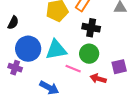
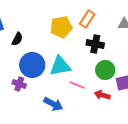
green circle: (89, 54) -> (105, 70), moved

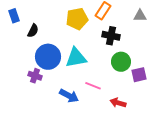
pink line: (77, 85) -> (93, 86), moved
red arrow: (102, 95) -> (118, 103), moved

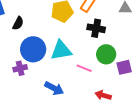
purple cross: (35, 76) -> (20, 68), turned -32
pink line: (93, 86) -> (84, 68), moved

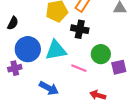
black cross: (96, 28) -> (80, 29), moved

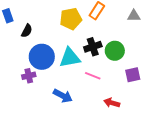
black cross: (80, 29) -> (93, 47), moved, turned -30
green circle: (101, 54) -> (115, 51), moved

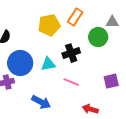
green circle: (115, 51) -> (98, 37), moved
cyan triangle: (70, 58) -> (48, 64), size x0.7

